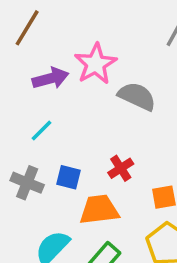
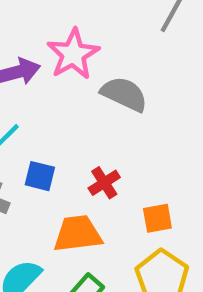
blue square: (69, 177) -> (40, 176), moved

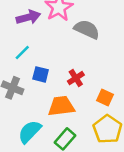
orange square: (157, 218) -> (105, 98), turned 35

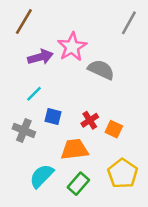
orange square: (105, 98) -> (114, 129), moved

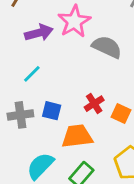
blue square: (53, 116) -> (52, 111), moved
gray cross: (24, 130) -> (20, 115), turned -30

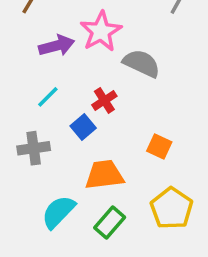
red cross: (94, 104) -> (104, 100), moved
blue square: (52, 111) -> (83, 127), moved, turned 36

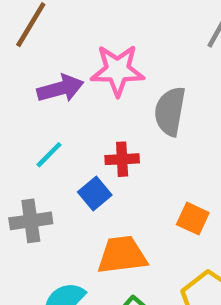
pink star: (101, 31) -> (118, 70), turned 30
gray semicircle: (142, 63) -> (170, 111), turned -105
red cross: (104, 100) -> (122, 159), turned 30

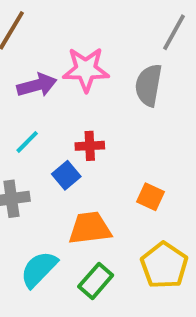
gray semicircle: (170, 111) -> (149, 85), moved

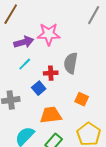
gray semicircle: (149, 85) -> (71, 63), moved
cyan line: (27, 142) -> (25, 64), moved

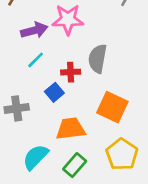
orange square: (82, 99) -> (112, 107), size x1.6

